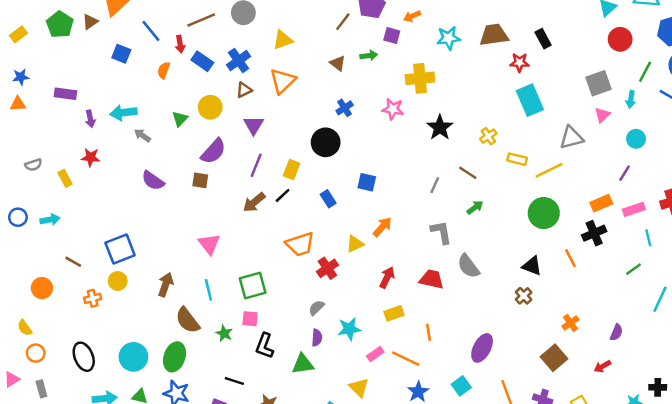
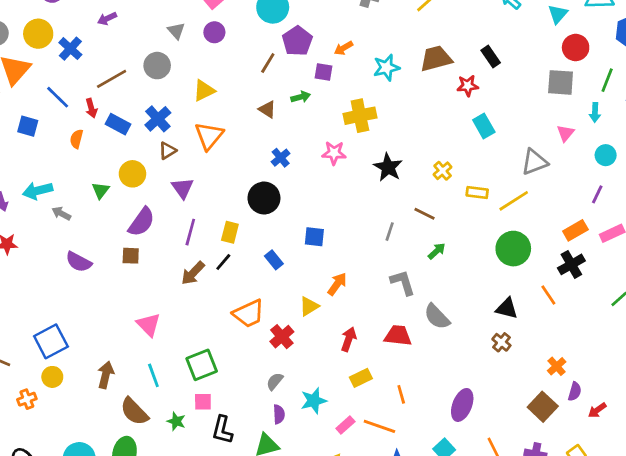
gray square: (598, 83) -> (561, 82), moved, turned 30
cyan rectangle: (530, 100) -> (484, 126), size x0.7
purple semicircle: (616, 332) -> (575, 392), moved

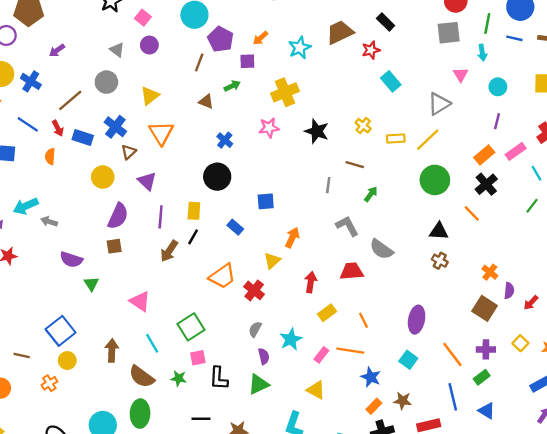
green triangle: (100, 190) -> (91, 284), moved

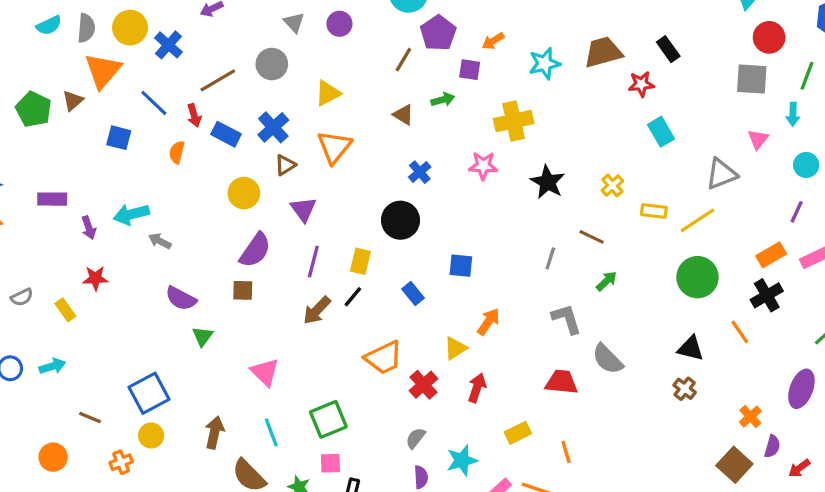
red arrow: (311, 282) -> (477, 388), moved
purple ellipse: (417, 320) -> (801, 389), moved

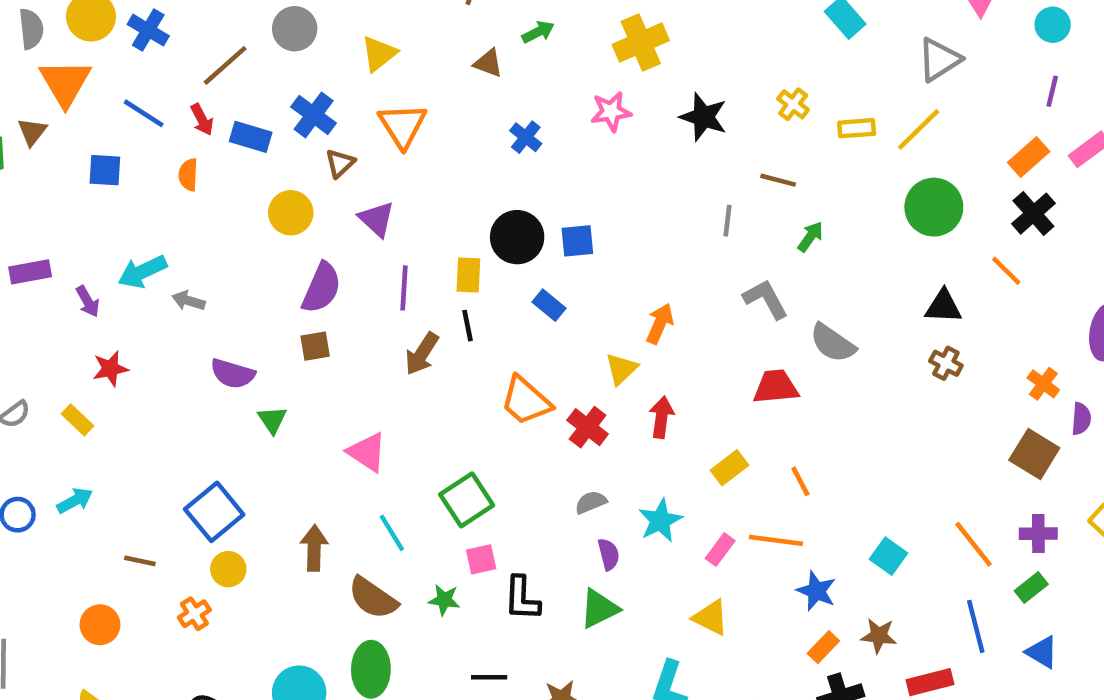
black circle: (400, 220) -> (517, 237), moved
blue square: (461, 266) -> (577, 241), moved
black line: (353, 297) -> (468, 326), turned -40
orange trapezoid: (384, 358) -> (526, 401), turned 78
gray semicircle: (416, 438) -> (591, 502), turned 40

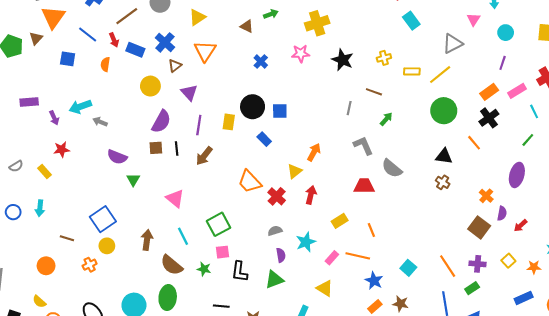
yellow cross: (793, 104) -> (384, 58), turned 32
black line: (468, 326) -> (177, 148), moved
cyan arrow: (75, 501) -> (40, 208), turned 119

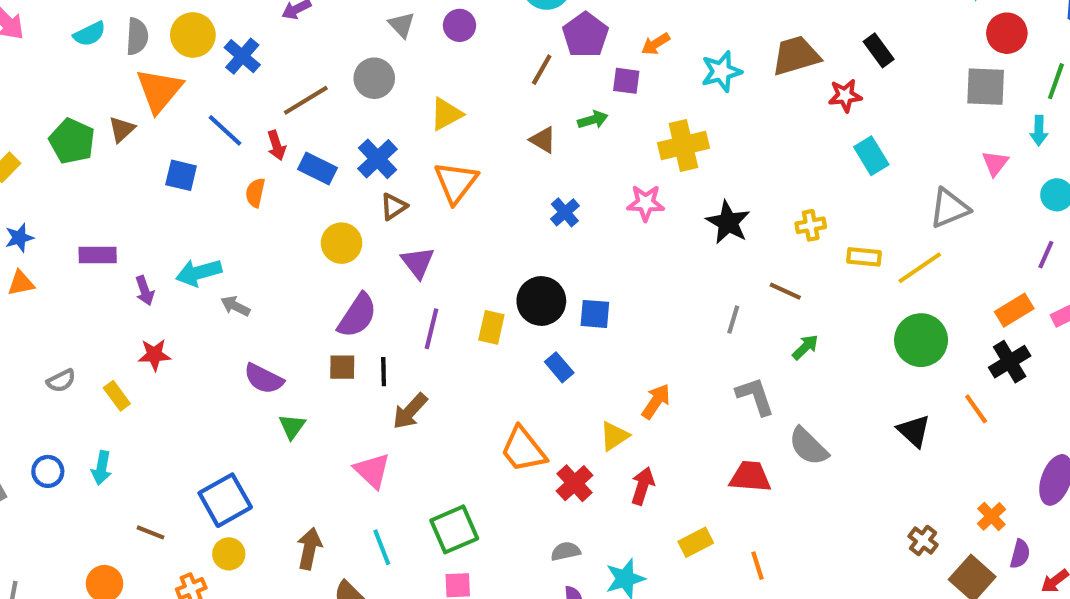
brown arrow: (204, 156) -> (410, 411), moved
black triangle: (444, 156) -> (914, 431), turned 30
brown cross: (443, 182) -> (923, 541), moved

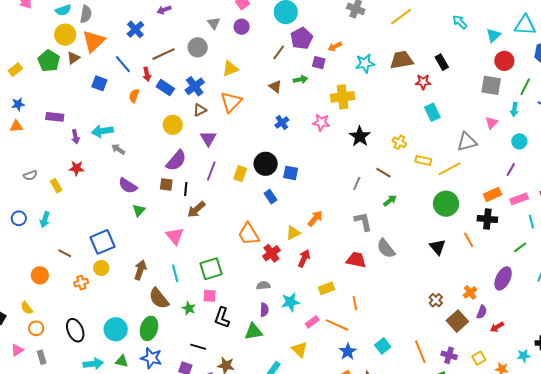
yellow circle: (193, 35) -> (65, 35), moved
yellow cross: (811, 225) -> (399, 142), turned 32
black cross: (1010, 362) -> (487, 219), turned 30

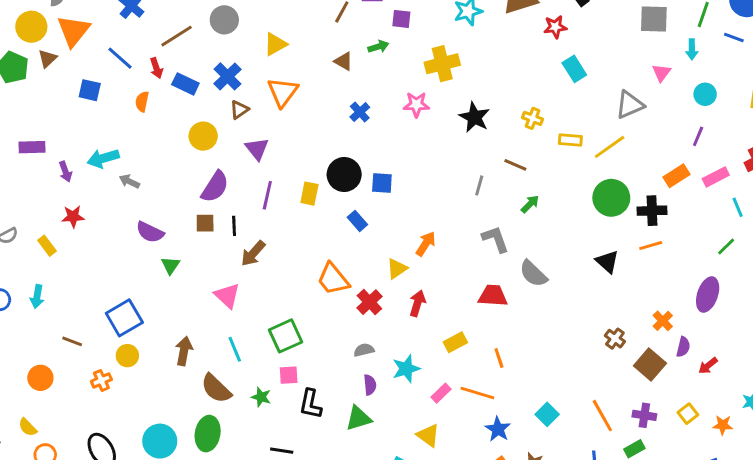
black cross: (487, 219) -> (652, 211), moved
orange line: (469, 240) -> (651, 245), turned -70

